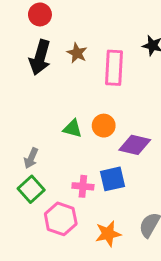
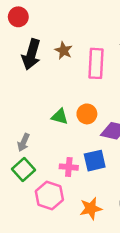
red circle: (40, 14) -> (18, 17), moved

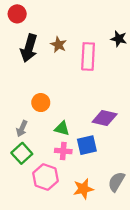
orange circle: (87, 114) -> (41, 103), moved
green triangle: (60, 117) -> (62, 129), moved

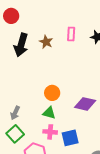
pink rectangle: (88, 56) -> (71, 34), moved, size x0.6
orange circle: (41, 103) -> (52, 93), moved
blue square: (87, 145) -> (70, 138), moved

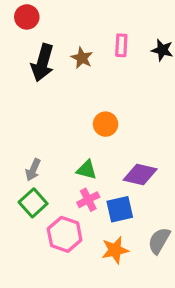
orange circle: (52, 93) -> (106, 124), moved
purple diamond: (85, 104) -> (140, 174), moved
pink cross: (50, 132) -> (88, 200), turned -32

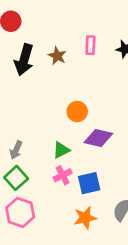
green triangle: (87, 170) -> (61, 150), turned -42
purple diamond: (140, 174) -> (98, 138), moved
pink hexagon: (65, 234) -> (20, 212), moved

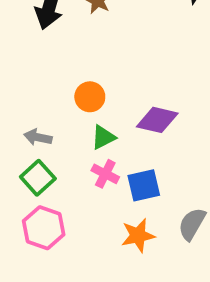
orange circle: (77, 112) -> (90, 97), moved
gray arrow: (16, 150) -> (38, 137), turned 78
pink cross: (63, 175) -> (105, 174), turned -36

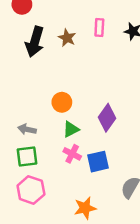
purple diamond: (157, 120) -> (107, 118), turned -68
green square: (38, 178) -> (27, 156), turned 35
orange star: (138, 235) -> (85, 208), moved

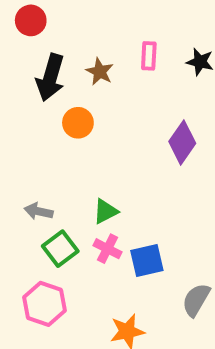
orange circle: (62, 102) -> (78, 123), moved
purple diamond: (107, 118) -> (182, 142), moved
green square: (27, 156) -> (60, 249), moved, turned -30

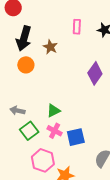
brown star: (100, 72) -> (50, 47), moved
orange circle: (78, 123) -> (26, 65), moved
pink hexagon: (45, 304) -> (43, 160), moved

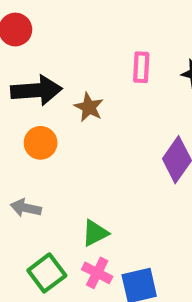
black arrow: (24, 38) -> (36, 90), turned -110
gray arrow: (17, 111) -> (26, 208), moved

